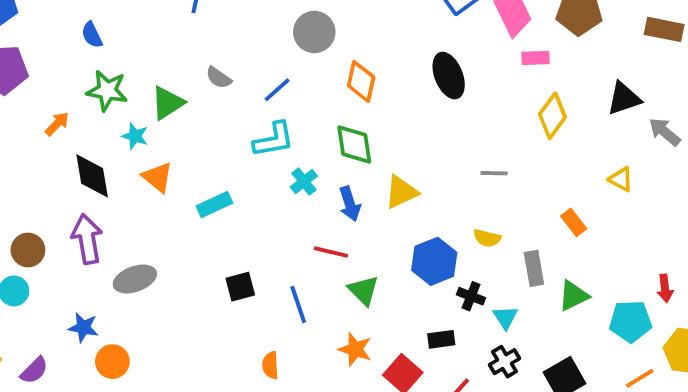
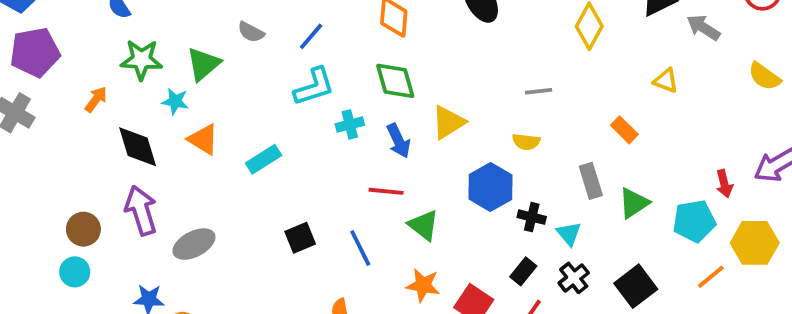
cyan cross: (304, 181) -> (350, 124), turned 32
yellow semicircle: (487, 238) -> (526, 142), moved
black rectangle: (441, 339) -> (523, 271), moved, turned -36

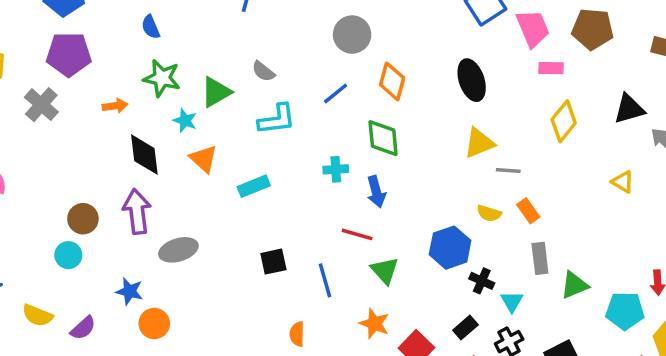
blue line: (311, 36) -> (336, 94), moved
cyan L-shape: (314, 87) -> (277, 119), moved
orange arrow: (96, 99) -> (115, 106), turned 35
yellow triangle: (448, 122) -> (479, 143), moved
orange rectangle: (624, 130) -> (528, 211), moved

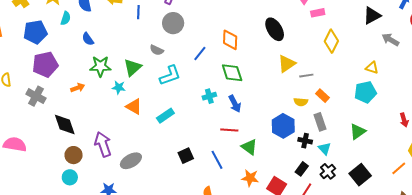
gray circle: (352, 35) -> (173, 23), moved
black triangle: (629, 109) -> (372, 16), moved
black diamond: (144, 155) -> (65, 125), moved
gray rectangle: (540, 258) -> (320, 122), moved
cyan pentagon: (625, 311) -> (365, 92), moved

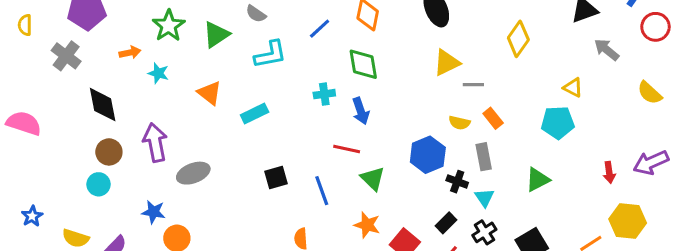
green star: (100, 66) -> (169, 26), turned 30
cyan star: (119, 87) -> (158, 73), moved

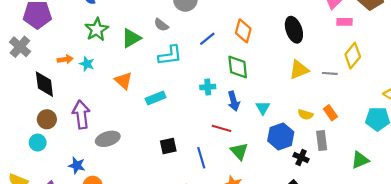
orange arrow: (130, 53) -> (65, 59), moved
gray line: (473, 85) -> (330, 73), moved
cyan triangle: (484, 198) -> (263, 108), moved

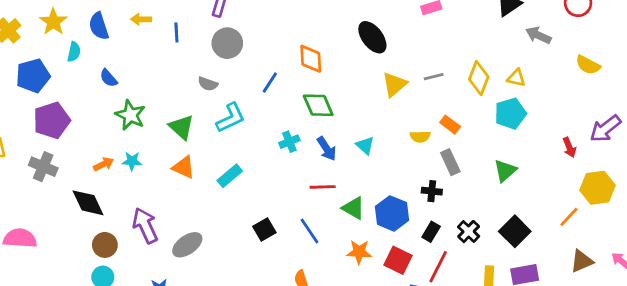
green triangle: (131, 38) -> (181, 127), moved, turned -30
yellow diamond: (353, 56) -> (479, 78), moved
blue hexagon: (281, 136) -> (392, 213), moved

